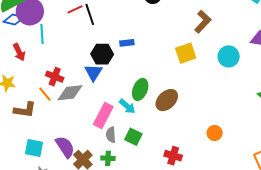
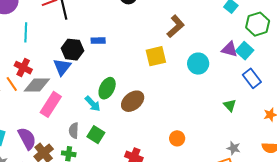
cyan line: (42, 34) -> (26, 32), moved
pink rectangle: (103, 116) -> (51, 104), moved

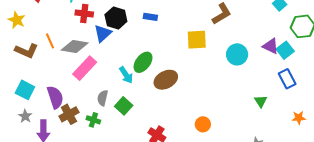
blue rectangle: (98, 41) -> (150, 17), moved
red cross: (23, 68) -> (84, 14), moved, turned -30

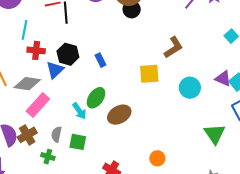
blue rectangle: (150, 17) -> (100, 60), moved, turned 56
green triangle: (261, 101) -> (215, 134), size x1.6
green square: (124, 106) -> (78, 142), turned -30
brown cross: (69, 114) -> (27, 135), moved

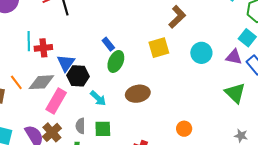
cyan line: (24, 30) -> (29, 41), moved
black hexagon: (68, 54) -> (78, 76), moved
purple triangle: (223, 78) -> (234, 57), moved
green ellipse: (96, 98) -> (116, 61), moved
brown ellipse: (119, 115) -> (138, 94), turned 30

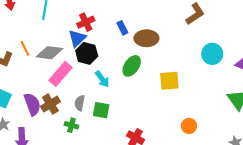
red cross: (43, 48) -> (86, 22), moved, turned -30
yellow square: (159, 48) -> (169, 81), moved
green ellipse: (116, 61) -> (132, 66), moved
brown ellipse: (138, 94) -> (146, 38), moved
orange circle: (184, 129) -> (189, 126), moved

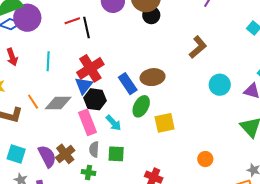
red cross: (86, 22) -> (90, 68), size x1.5
blue rectangle: (122, 28) -> (128, 84), moved, size x1.5
pink rectangle: (60, 74) -> (87, 122), moved, turned -55
yellow square: (169, 81) -> (165, 123), moved

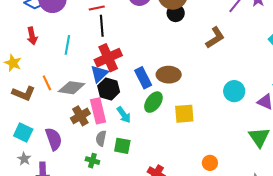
black line: (86, 27) -> (102, 26), moved
brown L-shape: (198, 47) -> (215, 38), moved
yellow square: (165, 123) -> (184, 114), moved
brown cross: (65, 154) -> (80, 116), moved

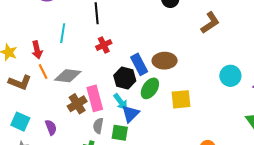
red arrow: (32, 36) -> (37, 50), moved
red cross: (108, 58) -> (104, 45), size x0.6
blue triangle: (99, 74) -> (130, 114), moved
black hexagon: (109, 89) -> (125, 78), moved
purple semicircle: (54, 139) -> (51, 127), size x0.7

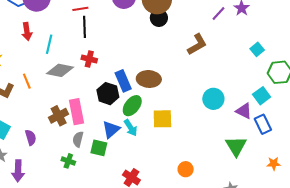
red cross: (104, 45) -> (89, 59), turned 35
red arrow: (37, 50) -> (27, 31), moved
gray diamond: (68, 76) -> (60, 70), moved
cyan arrow: (121, 102) -> (131, 128), moved

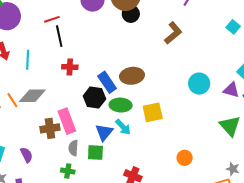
gray diamond: (60, 70) -> (32, 96), moved
green ellipse: (132, 106) -> (121, 105), turned 65
brown cross: (59, 116) -> (50, 128), turned 30

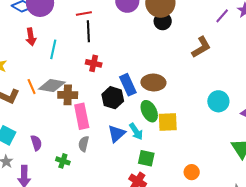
green ellipse: (121, 105) -> (149, 111), moved, turned 50
brown cross: (50, 128) -> (68, 95), moved
green square: (95, 153) -> (146, 158), moved
green cross: (68, 171) -> (63, 161), moved

